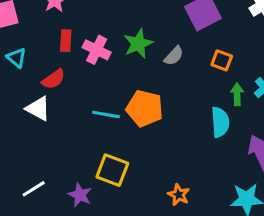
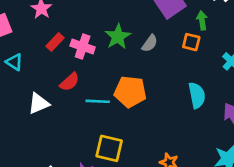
red rectangle: (66, 41) -> (55, 42), turned 48
red semicircle: (53, 79) -> (70, 82), moved
green arrow: (237, 94) -> (202, 20), moved
white triangle: (38, 109) -> (39, 103), turned -45

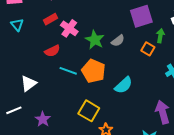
green star: (118, 37) -> (95, 40), moved, turned -30
cyan semicircle: (197, 95) -> (124, 85), moved, turned 42
white triangle: (39, 103) -> (29, 83), moved, turned -30
yellow square: (109, 148) -> (89, 111), moved

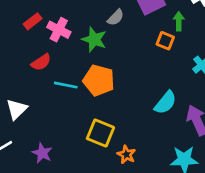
gray semicircle: (118, 41) -> (116, 17), moved
cyan semicircle: (124, 85) -> (165, 103), moved

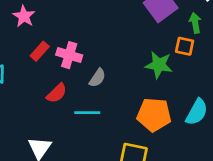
gray semicircle: (116, 17) -> (97, 78), moved
green star: (94, 39) -> (159, 65), moved
orange pentagon: (99, 80) -> (154, 115), moved

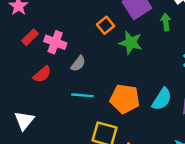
orange square: (185, 46) -> (106, 25), moved, turned 35
green star: (159, 65) -> (131, 43), moved
cyan line: (87, 113) -> (82, 95), moved

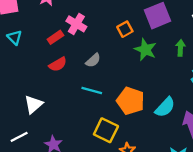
green arrow: (166, 22) -> (181, 48), moved
red rectangle: (30, 37) -> (55, 37), moved
pink cross: (55, 42) -> (76, 24), moved

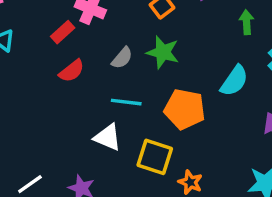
green star: (145, 50) -> (163, 52), moved
white triangle: (33, 104) -> (108, 137), moved, turned -48
cyan semicircle: (165, 107) -> (234, 81), moved

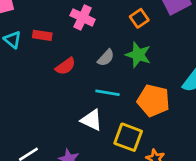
red rectangle: (63, 32) -> (42, 35), moved, turned 48

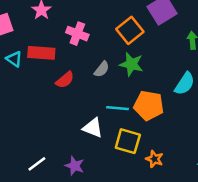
orange square: (139, 18) -> (130, 30), size x1.5
red rectangle: (42, 35) -> (41, 53), size x1.5
cyan line: (108, 93) -> (118, 108), moved

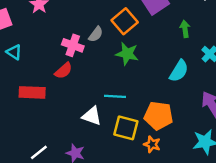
pink cross: (77, 34) -> (73, 45), moved
red rectangle: (41, 53) -> (32, 92), moved
gray semicircle: (102, 69) -> (96, 34), moved
orange pentagon: (149, 105) -> (158, 116), moved

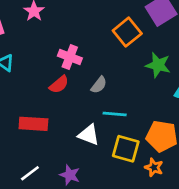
gray semicircle: (96, 34) -> (99, 85), moved
green star: (127, 54) -> (158, 65), moved
red rectangle: (32, 92) -> (33, 124), moved

